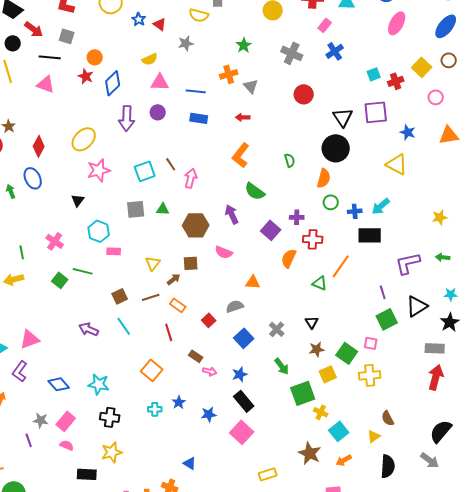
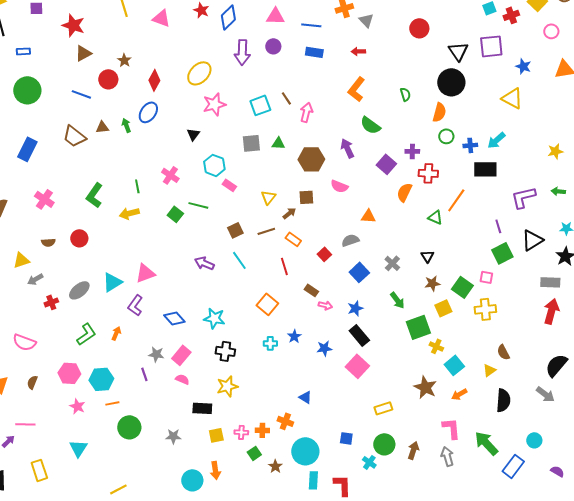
blue ellipse: (33, 178) -> (148, 112), turned 60
pink rectangle: (114, 251) -> (229, 185), turned 32

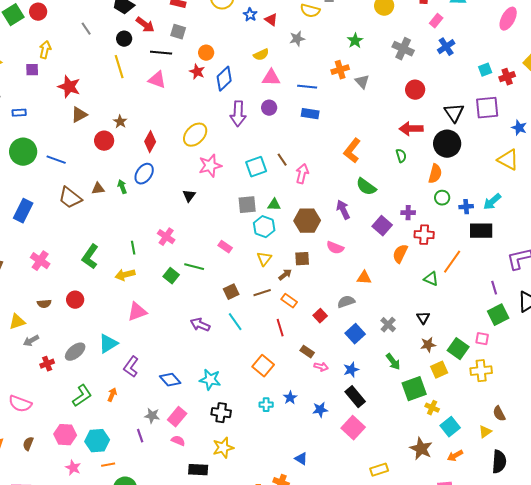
red arrow: (358, 51) -> (411, 129), moved, size x1.6
blue line: (81, 94) -> (56, 160), moved
cyan hexagon: (214, 165) -> (264, 227), moved
pink triangle: (145, 273) -> (137, 312), moved

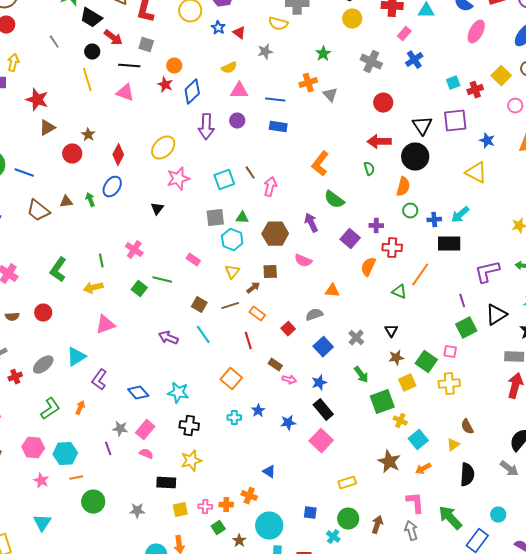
brown square: (231, 292) -> (199, 305), turned -35

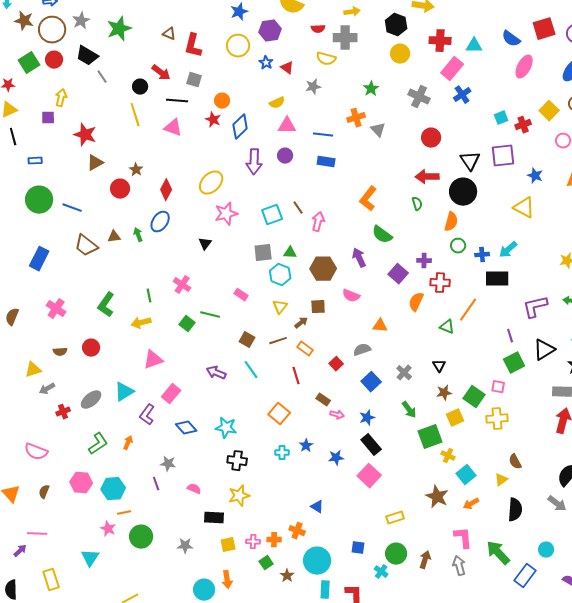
black trapezoid: (91, 18) -> (87, 56), moved
pink rectangle: (404, 34) -> (452, 69), size x1.6
pink rectangle: (145, 430) -> (171, 394), moved
pink star: (41, 481) -> (108, 529), moved

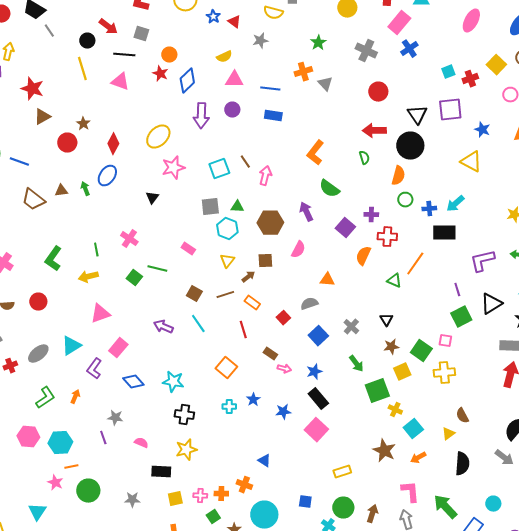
pink semicircle: (351, 296) -> (298, 250), turned -84

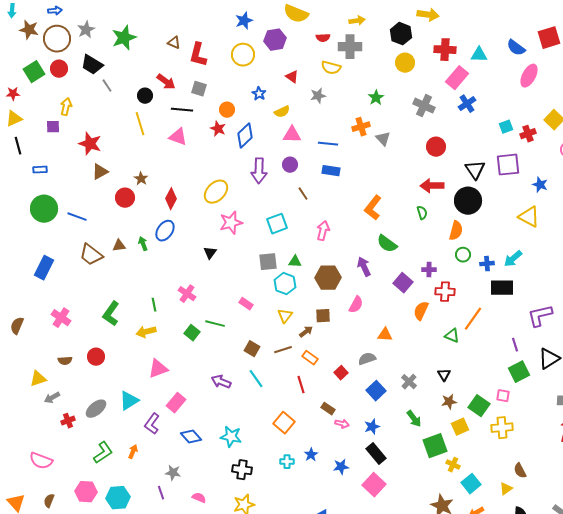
blue star: (213, 17) -> (259, 94), moved
brown line: (245, 162) -> (303, 194), moved

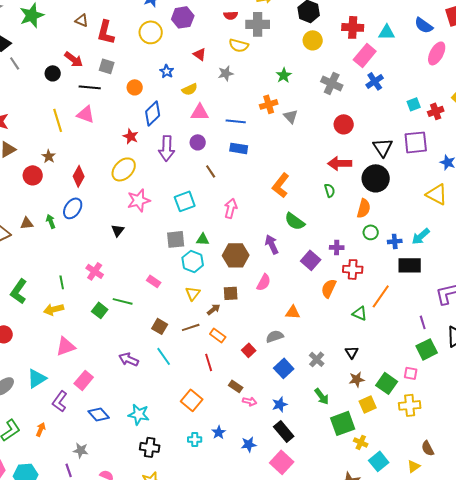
yellow line: (140, 124) -> (58, 120), moved
red star: (218, 129) -> (131, 136), moved

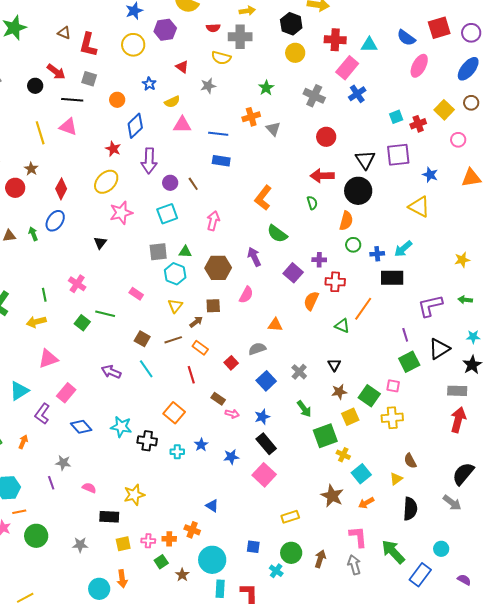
purple circle: (198, 142) -> (170, 183), moved
black cross: (150, 447) -> (147, 441), moved

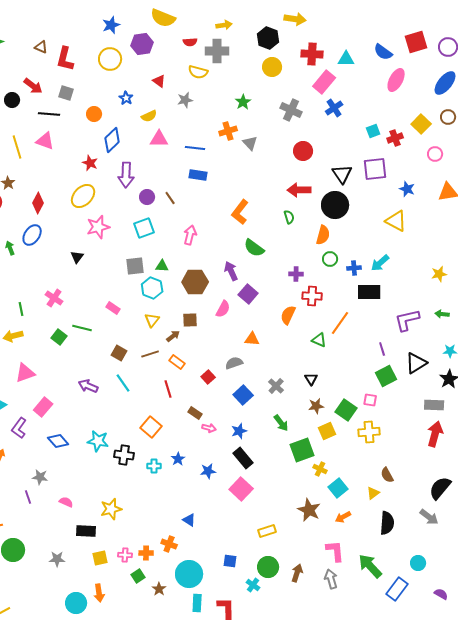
purple square: (293, 273) -> (248, 294), moved

